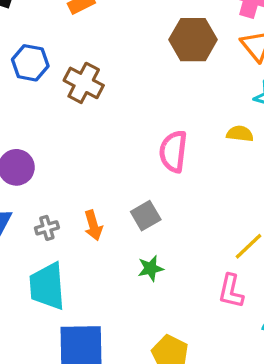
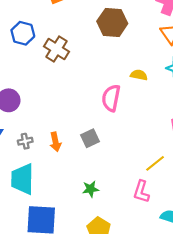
brown hexagon: (193, 40) -> (112, 22), moved
yellow semicircle: (240, 134) -> (139, 75), moved
green star: (151, 268) -> (91, 189), moved

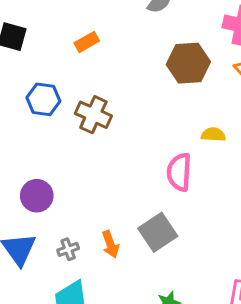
brown hexagon: (112, 22) -> (188, 63), moved
gray square: (90, 138) -> (158, 232), size x1.4

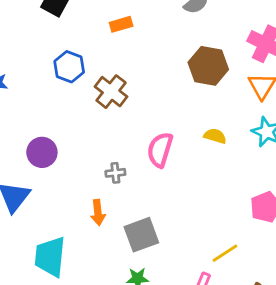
pink semicircle: (179, 172) -> (160, 150), moved
gray square: (158, 232) -> (141, 235), moved
gray cross: (68, 249) -> (115, 173), moved

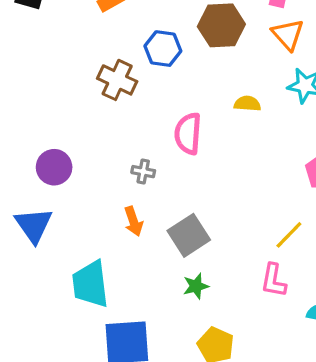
blue hexagon: (69, 67) -> (163, 49), moved
gray cross: (115, 173) -> (143, 172), turned 30

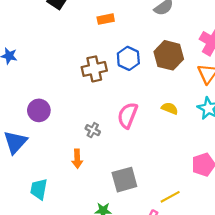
brown cross: (117, 80) -> (94, 69), turned 35
gray square: (189, 235) -> (124, 180), moved
cyan trapezoid: (90, 284) -> (39, 189), size x0.7

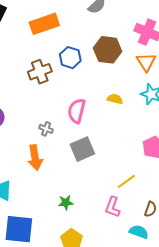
orange rectangle: (106, 19) -> (44, 24), size x1.8
orange arrow: (77, 159) -> (35, 158), size x1.4
gray square: (124, 180) -> (82, 149), moved

